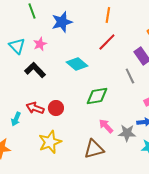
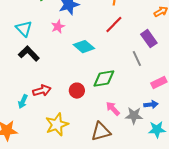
pink star: (40, 44) -> (58, 27), moved
black L-shape: (35, 70) -> (29, 54), moved
red arrow: (35, 108) -> (42, 91), turned 144
red circle: (56, 108) -> (77, 91), moved

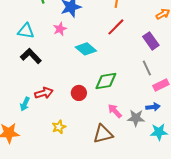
cyan triangle: (24, 29) -> (26, 31), turned -36
gray line: (137, 59) -> (147, 68), moved
yellow star: (57, 125) -> (59, 127), size x0.6

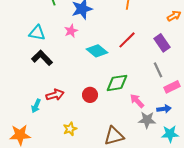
red line: (116, 27) -> (127, 40), moved
pink arrow: (115, 111) -> (137, 101), moved

